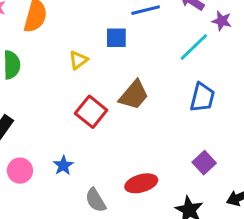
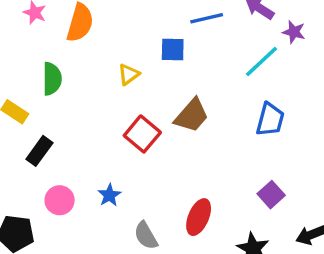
red ellipse: (141, 183) -> (199, 217), turned -52

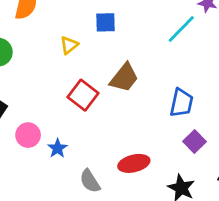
blue trapezoid: (270, 120) -> (181, 103), moved
pink circle: (60, 200) -> (28, 135), moved
red ellipse: (199, 217) -> (134, 163), turned 56

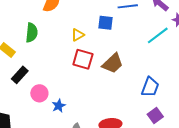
red square: (83, 95) -> (83, 59), moved, turned -30

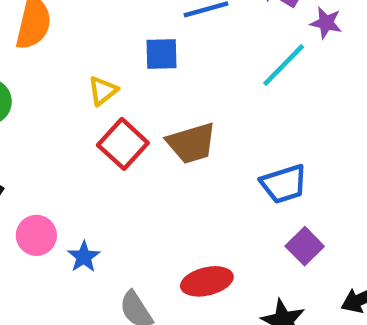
red square: (83, 59) -> (123, 144), turned 35
brown trapezoid: (113, 63) -> (191, 143), turned 35
blue trapezoid: (150, 87) -> (284, 184), turned 60

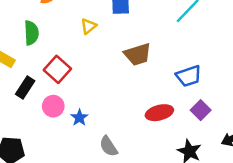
red square: (123, 144) -> (57, 69), moved
red ellipse: (207, 281) -> (159, 113), moved

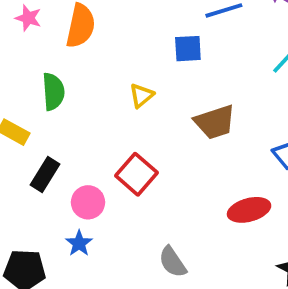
yellow triangle: (89, 26) -> (141, 96), moved
red square: (57, 69) -> (136, 174), moved
blue star: (79, 118) -> (79, 243), moved

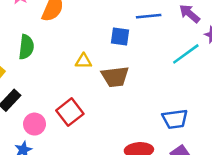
yellow triangle: (141, 96) -> (83, 61), turned 30
brown trapezoid: (215, 122) -> (115, 77), moved

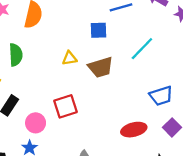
cyan line: (186, 54) -> (142, 49), moved
red square: (70, 112) -> (66, 106), turned 30

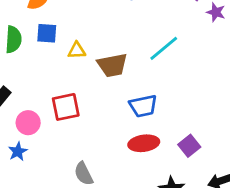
blue square: (99, 30) -> (47, 33), moved
blue trapezoid: (161, 96) -> (143, 106), moved

